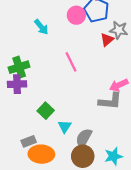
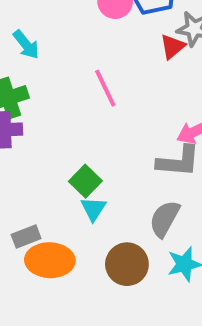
cyan arrow: (41, 27) -> (26, 45), moved
green square: (46, 111) -> (85, 181), moved
gray semicircle: (84, 138) -> (165, 219), moved

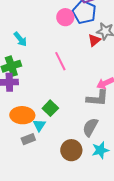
cyan triangle: (93, 209) -> (39, 125), moved
gray rectangle: (26, 236) -> (28, 139), moved
orange ellipse: (50, 260) -> (22, 115), moved

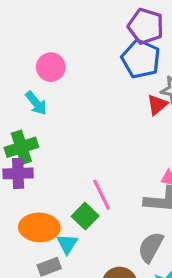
pink circle: (65, 17) -> (51, 67), moved
pink line: (60, 61) -> (102, 195), moved

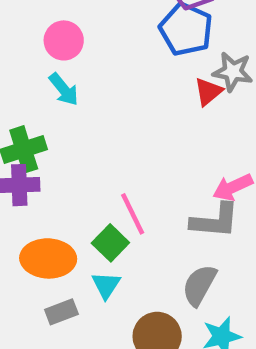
cyan arrow: (36, 103) -> (64, 89), moved
cyan triangle: (67, 244) -> (106, 285), moved

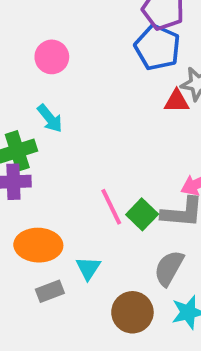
cyan arrow: (64, 89) -> (50, 118), moved
red triangle: (208, 92) -> (177, 101), turned 40
green square: (110, 243) -> (142, 214), moved

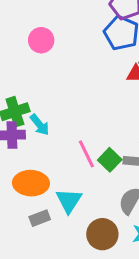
cyan arrow: (50, 118) -> (40, 125), moved
cyan triangle: (88, 268) -> (69, 201), size x1.4

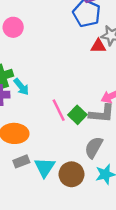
pink circle: (41, 40) -> (13, 27), moved
cyan triangle: (69, 201) -> (45, 167), moved

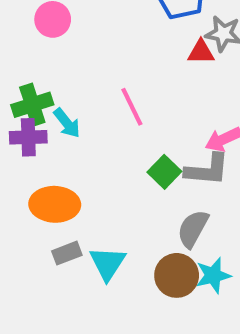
pink line: (59, 110) -> (132, 107), moved
brown circle: (71, 174) -> (177, 275), moved

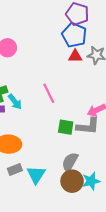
red triangle: (201, 52) -> (75, 56), moved
green square: (164, 172) -> (66, 127), turned -35
gray semicircle: (193, 229) -> (70, 162), moved

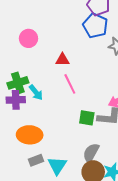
red triangle: (75, 56) -> (62, 60), moved

